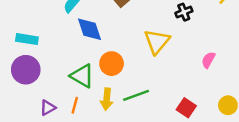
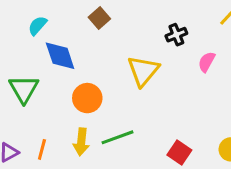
pink semicircle: (208, 60) -> (207, 62), moved
green triangle: (82, 76) -> (24, 89), moved, turned 30

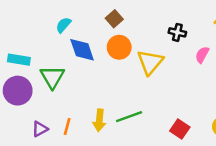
black cross: (176, 35) -> (177, 32), turned 35
orange circle: (87, 98) -> (119, 47), moved

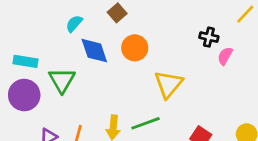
brown square: (114, 19) -> (117, 13), moved
black cross: (177, 32) -> (209, 37), moved
yellow triangle: (150, 62) -> (168, 84), moved

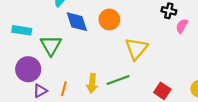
purple circle: (24, 95) -> (28, 69), moved

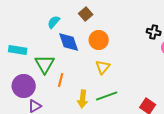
yellow triangle: (136, 49) -> (103, 67), moved, size x0.7
orange line: (64, 89) -> (61, 80), moved

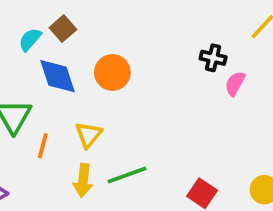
brown square: (86, 14) -> (63, 29), moved
yellow triangle: (103, 67) -> (89, 135), moved

